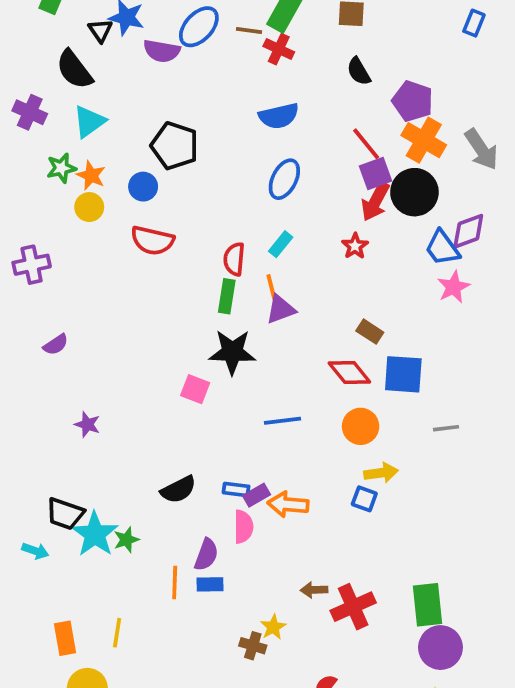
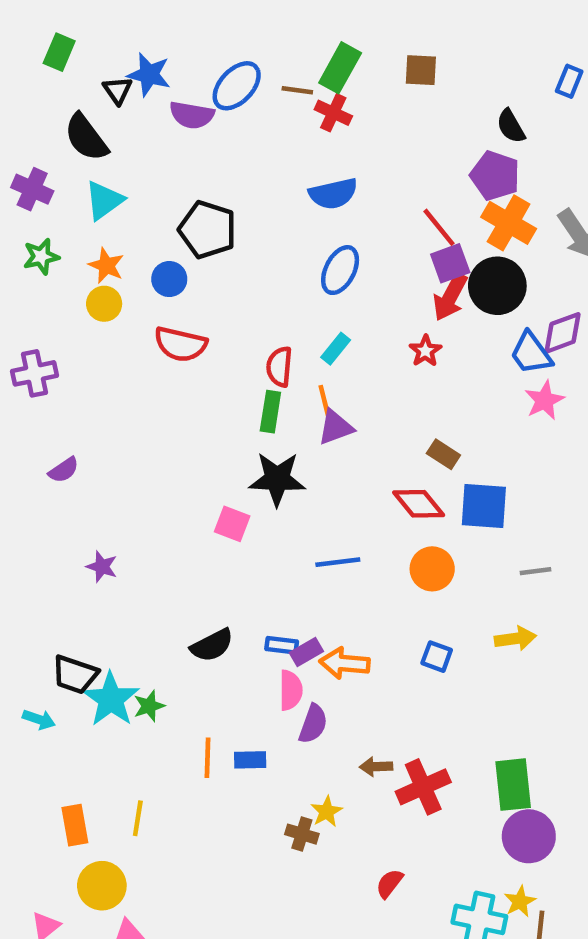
black semicircle: (359, 71) -> (511, 126), moved
green star: (61, 168) -> (41, 257), moved
yellow arrow: (381, 473) -> (515, 639), moved
purple semicircle: (206, 555) -> (313, 724), moved

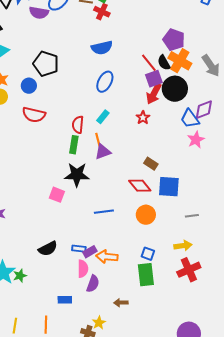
black semicircle: (511, 126) -> (164, 63), moved
orange line: (207, 758) -> (46, 325), moved
green rectangle: (513, 785) -> (146, 275), moved
red cross: (423, 787) -> (189, 270), moved

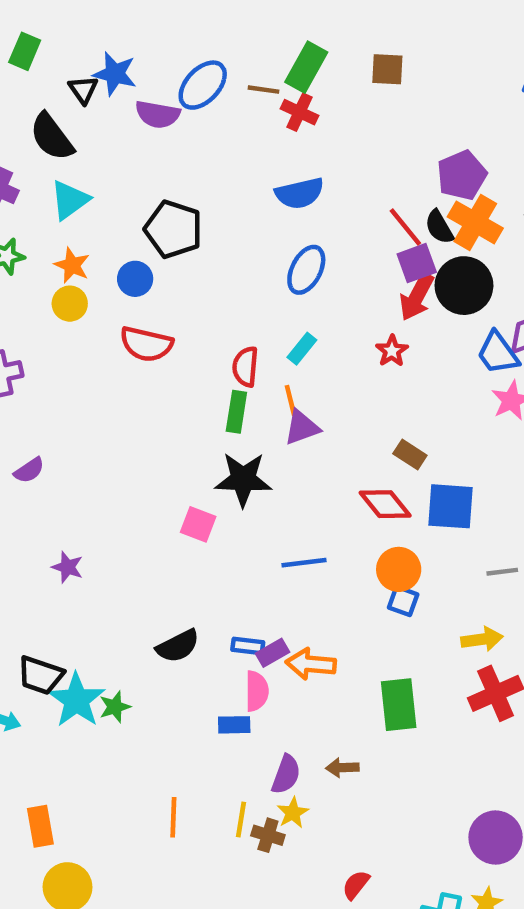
purple pentagon: (174, 40) -> (462, 175), turned 30
blue square: (148, 254) -> (403, 601), moved
purple semicircle: (93, 284) -> (286, 774), moved
blue rectangle: (65, 300) -> (234, 725), moved
yellow line: (15, 326) -> (241, 819), moved

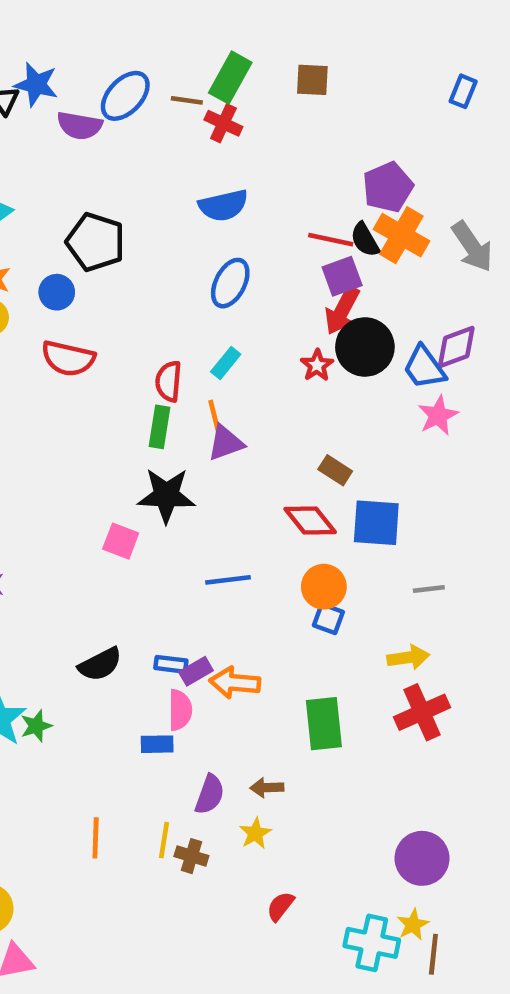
red line: (405, 227) -> (331, 240), turned -39
black circle: (464, 286) -> (365, 347), moved
yellow star: (293, 813) -> (255, 833), moved

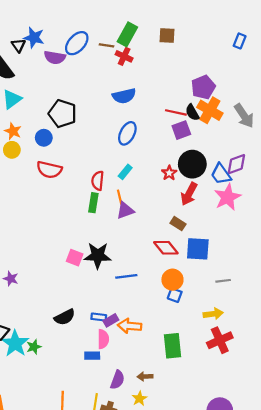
red arrow: (342, 310) -> (189, 194), moved
pink star: (438, 415) -> (228, 197), size x1.4
black star: (166, 495) -> (98, 255), moved

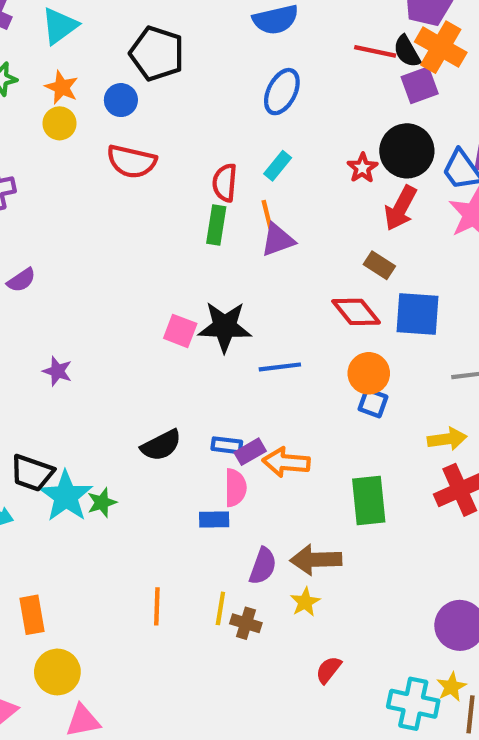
purple square: (181, 130) -> (420, 85), moved
brown arrow: (145, 376) -> (316, 560), size x1.6

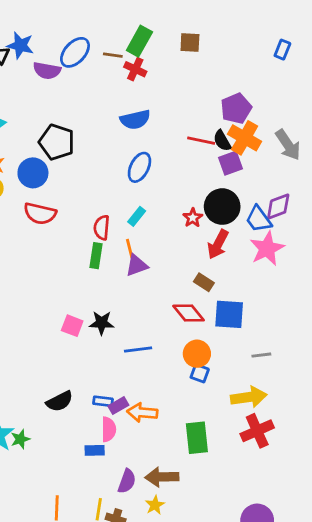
blue circle: (121, 100) -> (33, 173), size x1.4
black star: (225, 327) -> (102, 323), size x0.7
yellow arrow: (447, 439) -> (249, 397), size x1.4

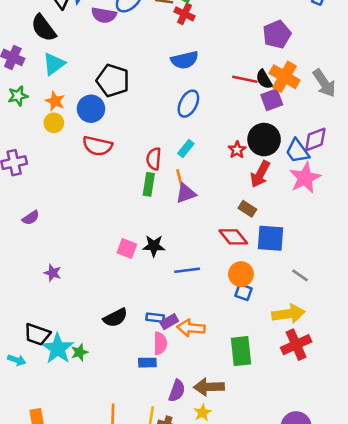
purple pentagon: (236, 108) -> (277, 34), moved
gray line: (261, 355) -> (300, 275), turned 42

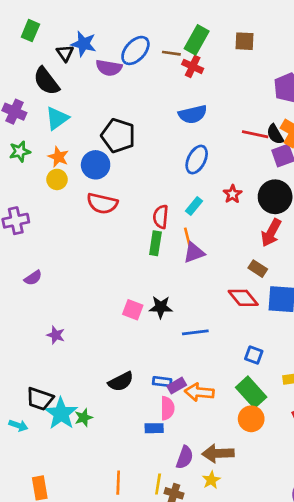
red star: (237, 150) -> (233, 194), moved
orange circle: (241, 274) -> (251, 419), moved
green rectangle: (241, 351) -> (251, 392), moved, turned -36

